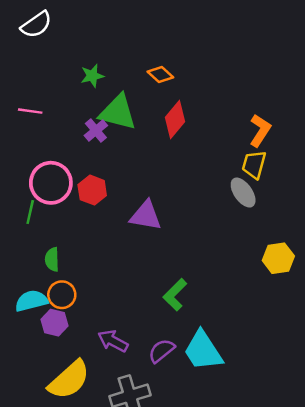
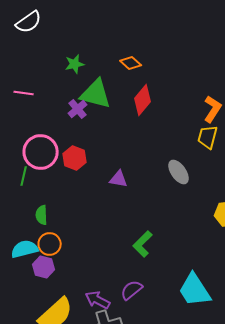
gray ellipse: (243, 193) -> (179, 172), moved
purple triangle: (146, 216) -> (119, 179), size x0.7
purple arrow: (113, 341) -> (98, 300), moved
cyan trapezoid: (203, 351) -> (195, 290), moved

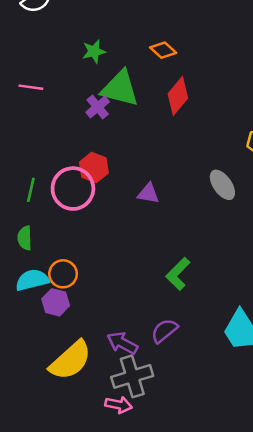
pink circle: (41, 152) -> (73, 189), moved
green semicircle: (42, 215) -> (25, 238), moved

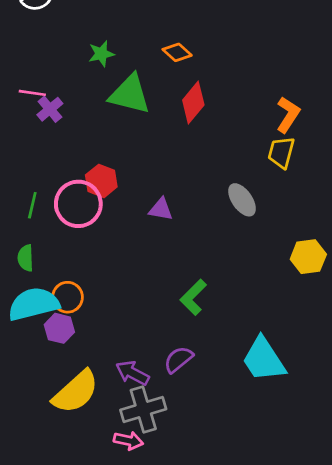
purple cross: (98, 107) -> (50, 109), moved
cyan semicircle: (32, 280) -> (34, 304), size x1.4

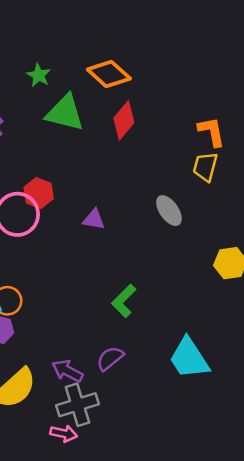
orange diamond: (177, 52) -> (109, 74), size x1.6
green star: (101, 54) -> (39, 75), turned -30
orange L-shape: (288, 115) -> (212, 132), turned -44

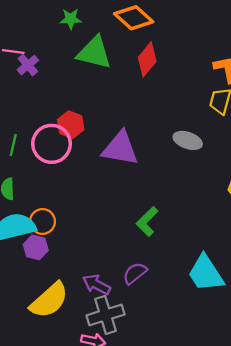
green star: (39, 75) -> (71, 19), turned -30
gray ellipse: (169, 211) -> (188, 140), turned -36
purple triangle: (94, 219) -> (120, 148), size x1.8

